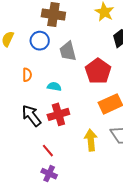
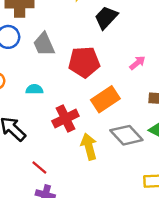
red pentagon: (98, 71) -> (84, 62), turned -30
red cross: (58, 114) -> (65, 118), moved

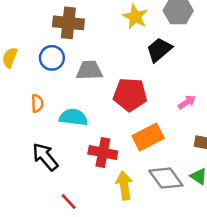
gray trapezoid: (44, 44) -> (89, 70), turned 105
cyan semicircle: (34, 89) -> (73, 117), size x1.5
red cross: (65, 118) -> (103, 152), turned 30

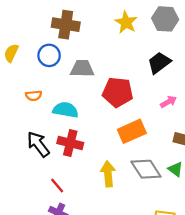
black trapezoid: (159, 50) -> (159, 63), moved
orange semicircle: (37, 103) -> (34, 96), turned 84
red cross: (103, 152) -> (70, 143), moved

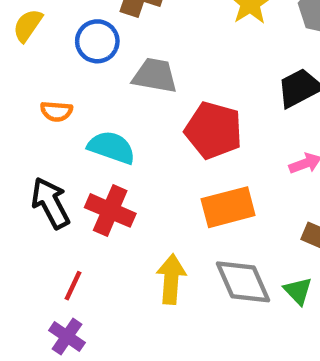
red line: (57, 186) -> (73, 286), turned 56

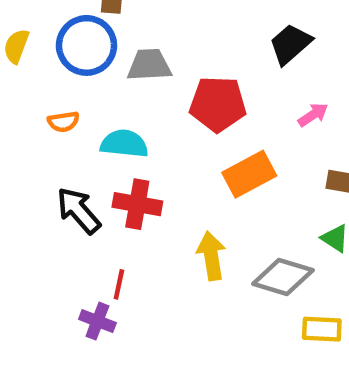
blue circle: (97, 41) -> (86, 45), size x1.4
gray diamond: (243, 282) -> (283, 277), moved, turned -36
purple cross: (67, 337) -> (97, 321), moved

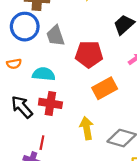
gray trapezoid: (149, 65) -> (55, 36), turned -105

